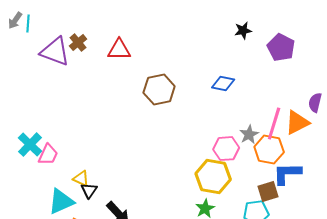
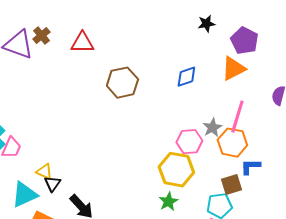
blue diamond: (223, 84) -> (186, 77), turned -30
orange triangle: (297, 123) -> (233, 69), moved
blue L-shape: (287, 174) -> (250, 167), size x0.7

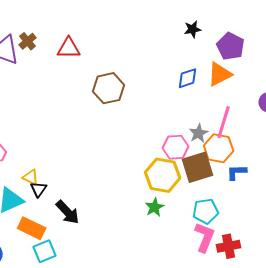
blue diamond: (186, 77) -> (188, 78), moved
brown square: (231, 185) -> (198, 167), moved, size x1.5

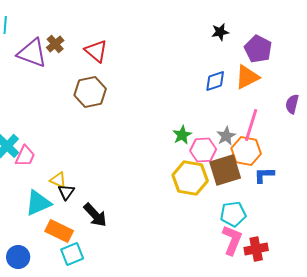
red triangle: (69, 48) -> (96, 51), turned 40
brown hexagon: (109, 88) -> (90, 92), moved
green star: (155, 207) -> (182, 135), moved

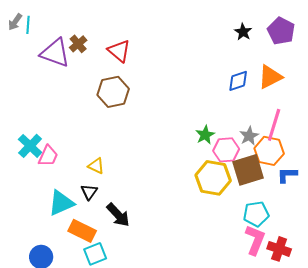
black star: (220, 32) -> (243, 32), turned -30
purple pentagon: (258, 49) -> (281, 31), moved
yellow triangle: (58, 180) -> (96, 166), moved
red cross: (256, 249) -> (279, 249), turned 30

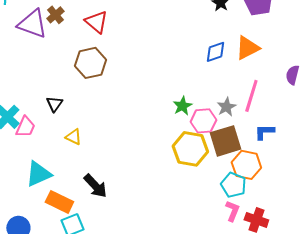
orange hexagon: (269, 151) -> (246, 165), moved
blue L-shape: (287, 175) -> (264, 132), moved
black triangle: (89, 192) -> (54, 104), moved
cyan pentagon: (256, 214) -> (233, 185), turned 30
pink L-shape: (255, 240) -> (232, 211), size x0.7

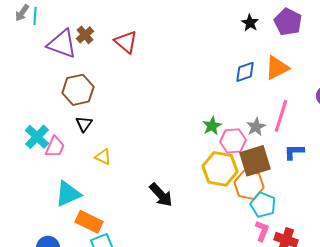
brown hexagon: (90, 63) -> (78, 90), moved
orange hexagon: (246, 165) -> (249, 185), moved
black arrow: (95, 186) -> (161, 195), moved

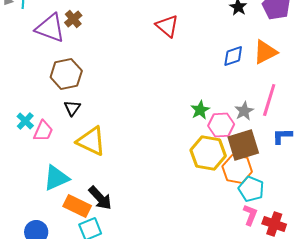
red triangle: (126, 42) -> (167, 26), moved
cyan cross: (37, 137) -> (25, 121), size x0.7
yellow triangle: (103, 157) -> (91, 141), size x1.8
black arrow: (161, 195) -> (100, 198), moved

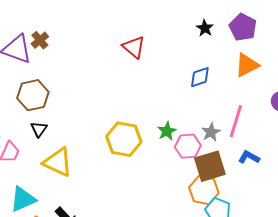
orange triangle: (265, 52) -> (247, 65), moved
blue L-shape: (282, 136) -> (249, 157), turned 30
yellow hexagon: (208, 153) -> (124, 139), moved

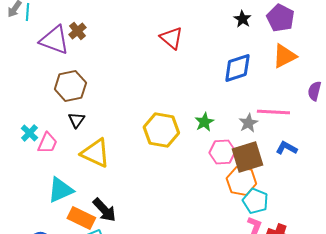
blue diamond: (200, 77) -> (237, 68), size x1.4
pink line: (236, 121) -> (273, 112), turned 76
pink hexagon: (188, 146) -> (222, 152), moved

